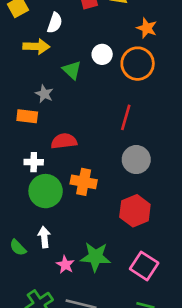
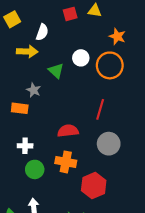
red semicircle: (64, 141) -> (68, 131), moved
green circle: (46, 191) -> (35, 169), size x0.7
red hexagon: (135, 211) -> (94, 186), moved

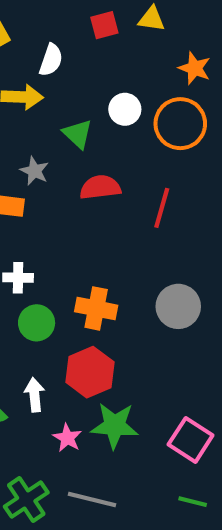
red semicircle: (68, 131) -> (100, 187), moved
gray circle: (109, 144) -> (178, 306), moved
red hexagon: (94, 186) -> (90, 372), moved

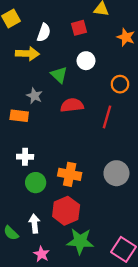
red square: (104, 25) -> (79, 28), moved
orange circle: (180, 124) -> (120, 84), moved, size x0.6
pink star: (67, 438) -> (41, 254), moved

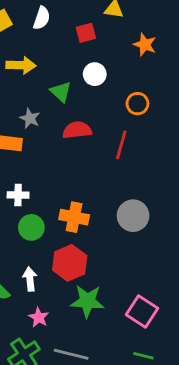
white semicircle: (44, 33) -> (42, 18), moved

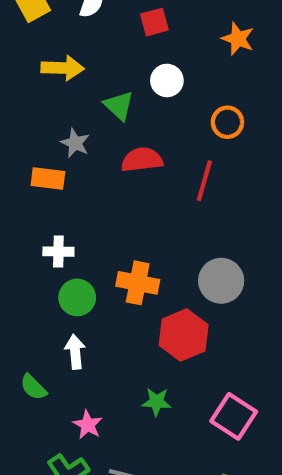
red hexagon: (70, 263) -> (184, 335), moved
white arrow: (30, 279) -> (75, 352), moved
green star: (87, 301) -> (156, 402), size x0.6

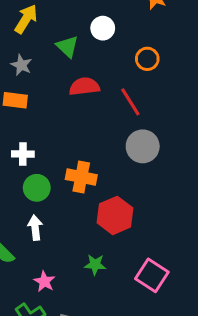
yellow arrow: (63, 68) -> (26, 19), turned -60
gray star: (75, 143) -> (21, 65), moved
red line: (204, 181) -> (130, 102), turned -48
gray circle: (221, 281) -> (143, 146), moved

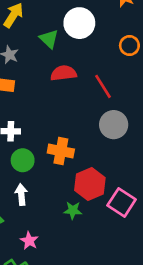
white circle: (103, 28) -> (79, 23), size x1.5
orange circle: (147, 59) -> (129, 45), moved
green star: (95, 265) -> (73, 210), moved
pink square: (152, 275) -> (122, 202), moved

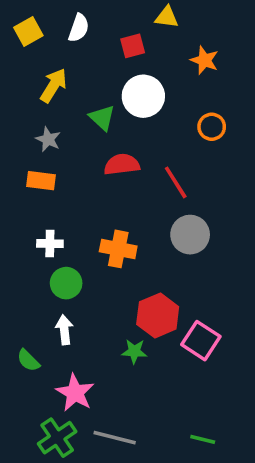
orange cross: (61, 151) -> (118, 249), moved
pink star: (29, 241) -> (75, 393), size x1.5

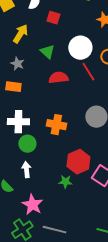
red square: (133, 46) -> (53, 18), moved, turned 32
white circle: (143, 96) -> (80, 48), moved
red line: (176, 182) -> (88, 72), moved
white cross: (50, 244) -> (18, 122), size x1.5

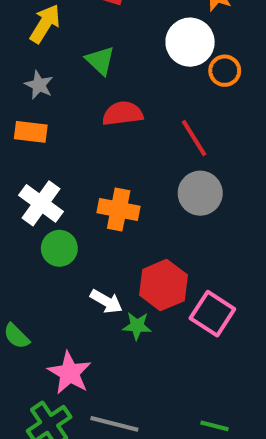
white circle: (80, 48) -> (190, 42), moved
red line: (88, 72) -> (194, 138), moved
white cross: (18, 122) -> (41, 203), turned 35
white arrow: (26, 170) -> (106, 301), moved, turned 126

